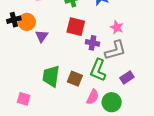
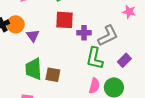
pink star: (117, 27) -> (129, 12), moved
green trapezoid: (51, 76) -> (34, 69), moved
brown square: (75, 79) -> (53, 75), moved

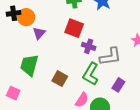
purple rectangle: (124, 60) -> (118, 85), turned -32
brown square: (53, 75) -> (60, 79), moved

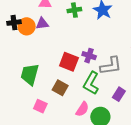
red square: (74, 28) -> (69, 62), moved
purple triangle: (39, 33) -> (42, 24), moved, turned 40
pink square: (13, 93) -> (40, 106), moved

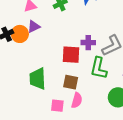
pink semicircle: (82, 109) -> (77, 100), moved

